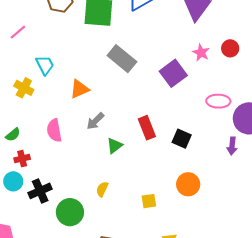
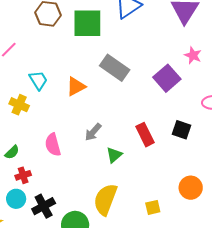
orange triangle: (79, 89) -> (76, 86), moved
black square: (182, 139) -> (182, 130), moved
yellow semicircle: (102, 189) -> (105, 199), size x2.0

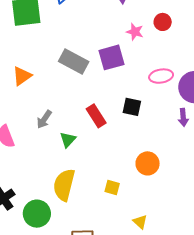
gray rectangle: (115, 68) -> (74, 61), moved
purple square: (167, 78) -> (112, 57), turned 32
yellow square: (153, 207) -> (112, 187), turned 35

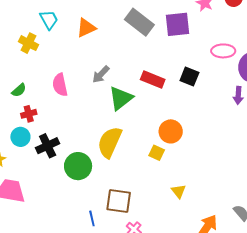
red rectangle: (96, 116) -> (153, 79), turned -45
green triangle: (68, 140) -> (121, 98), size x1.5
orange circle: (148, 163) -> (171, 131), moved

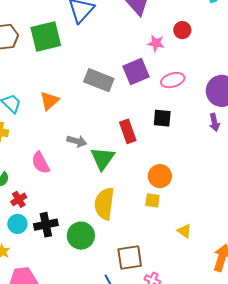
pink ellipse: (223, 51) -> (173, 80), moved
gray arrow: (101, 74) -> (77, 141), turned -102
red rectangle: (153, 79) -> (128, 131), turned 65
black cross: (48, 146) -> (46, 225), turned 30

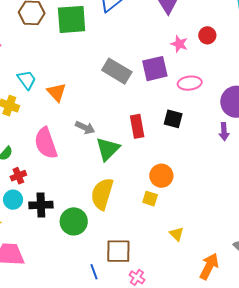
orange triangle: (49, 101) -> (57, 92), moved, turned -40
pink semicircle: (41, 163) -> (46, 143), size x1.4

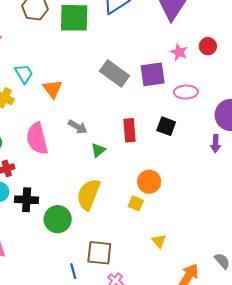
green triangle: (108, 149) -> (98, 150), size x0.6

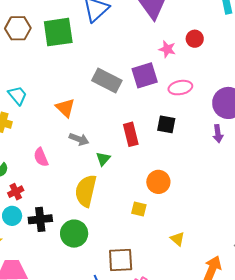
orange triangle: (52, 89) -> (65, 108), moved
pink semicircle: (37, 139) -> (41, 157), size x0.6
yellow semicircle: (88, 194) -> (86, 191), moved
yellow square: (136, 203) -> (139, 209), moved

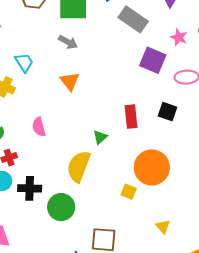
purple square: (145, 75) -> (153, 60), turned 32
gray rectangle: (107, 81) -> (133, 19), moved
gray arrow: (79, 139) -> (68, 42), moved
orange circle: (158, 182) -> (152, 167), size x1.5

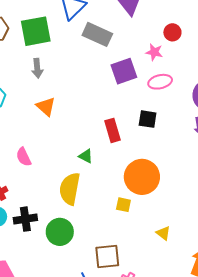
pink star: (179, 37) -> (154, 52), moved
gray arrow: (68, 42) -> (37, 68), turned 66
purple square: (153, 60) -> (124, 71), turned -32
green triangle: (100, 137) -> (86, 156), turned -42

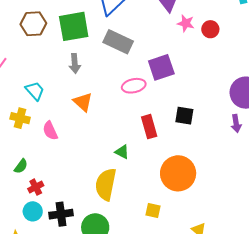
gray rectangle: (97, 34) -> (118, 42), moved
pink star: (154, 52) -> (186, 23), moved
pink ellipse: (160, 82) -> (134, 86), moved
pink semicircle: (24, 157) -> (50, 131), moved
yellow square: (123, 205) -> (153, 211), moved

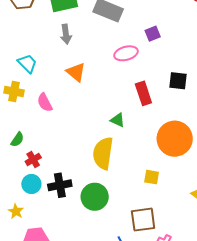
purple square: (161, 67) -> (153, 34), size x0.6

